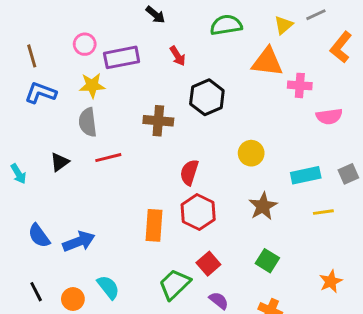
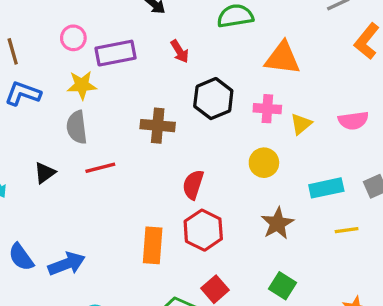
yellow triangle: (284, 25) -> (301, 124), moved
pink cross: (300, 85) -> (267, 109), moved

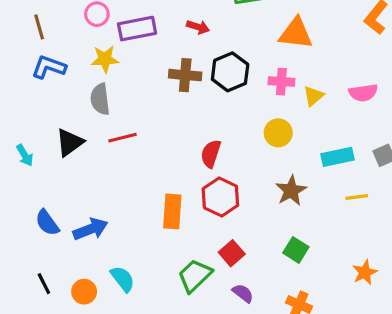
red arrow: (180, 51) -> (198, 27), turned -40
brown cross: (158, 126) -> (185, 75), moved
black triangle: (45, 173) -> (70, 142), size x1.4

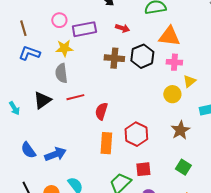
orange triangle: (296, 33) -> (169, 36), moved
yellow triangle: (313, 96) -> (189, 81), moved
red semicircle: (211, 154) -> (101, 111), moved
red square: (232, 253) -> (143, 169), turned 35

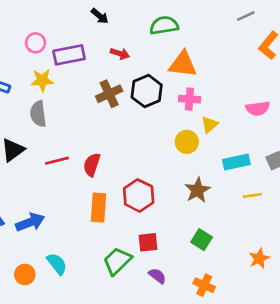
brown cross: (114, 58) -> (109, 94), turned -30
red line: (75, 97) -> (57, 161), moved

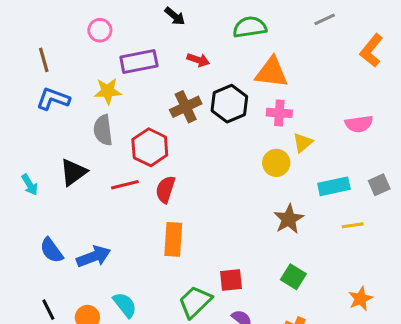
gray line: (246, 16) -> (325, 19), moved
pink circle: (36, 43) -> (100, 30), moved
red hexagon: (139, 195) -> (150, 147), moved

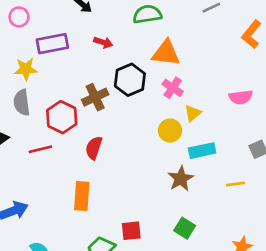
brown cross: (186, 107) -> (95, 97), moved
pink cross: (279, 113) -> (173, 88), turned 30
cyan rectangle: (334, 186) -> (202, 151), moved
red semicircle: (165, 189) -> (94, 148), moved

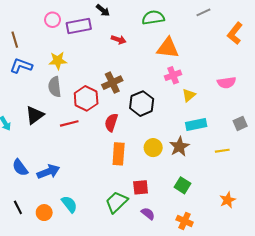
purple rectangle: (52, 44) -> (79, 26), moved
black hexagon: (130, 80) -> (142, 104), moved
pink cross: (173, 88) -> (173, 75), turned 35
yellow circle: (170, 131) -> (153, 148), moved
orange rectangle: (82, 196) -> (119, 154), moved

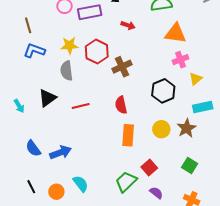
red hexagon: (86, 98) -> (97, 52), moved
black hexagon: (142, 104) -> (163, 91), moved
red semicircle: (111, 122) -> (121, 105), turned -30
red square: (141, 187) -> (149, 168), turned -35

